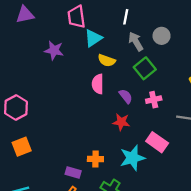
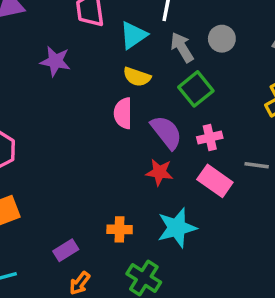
cyan triangle: (93, 38) -> (133, 35), moved
purple semicircle: (126, 96) -> (166, 132), size x1.5
pink rectangle: (157, 142) -> (215, 181), moved
purple rectangle: (73, 172) -> (66, 250), moved, turned -48

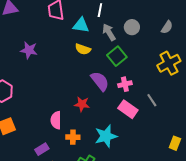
cyan triangle: (133, 35) -> (81, 25), turned 42
purple star: (55, 61) -> (29, 50), moved
pink semicircle: (123, 113) -> (56, 120), moved
gray line: (257, 165) -> (152, 100), turned 48
red star: (159, 172) -> (82, 104), moved

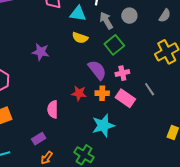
purple star: (29, 50) -> (41, 52), moved
orange cross: (73, 137) -> (102, 93), moved

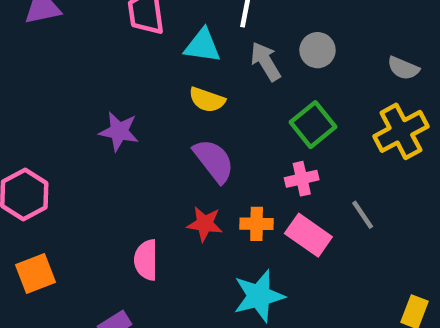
gray semicircle: (165, 16) -> (403, 68), moved, turned 80
green square: (114, 45) -> (313, 125), moved
purple semicircle: (97, 70) -> (214, 161), moved

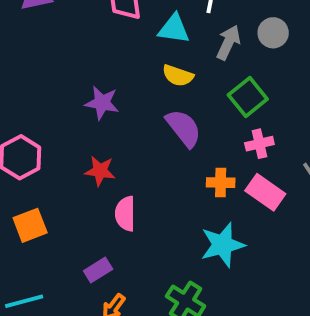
gray arrow: (266, 61) -> (228, 43), turned 56
green square: (313, 125) -> (248, 97), moved
red star: (205, 224) -> (100, 171), moved

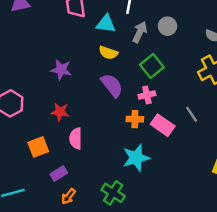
pink cross: (259, 144) -> (147, 95), moved
orange square: (30, 225) -> (38, 147), moved

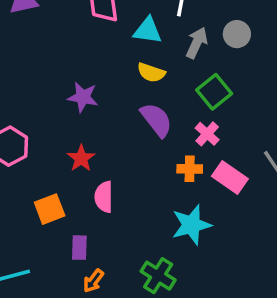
pink cross: (147, 95) -> (207, 134), turned -35
red star: (60, 112) -> (81, 158), turned 30
purple rectangle: (59, 174) -> (79, 248), turned -56

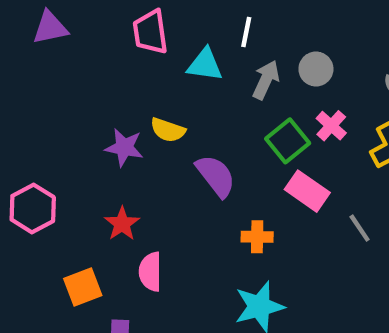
yellow semicircle: (151, 73) -> (168, 130), moved
pink cross: (207, 134) -> (331, 126), moved
pink rectangle: (230, 178) -> (307, 191), moved

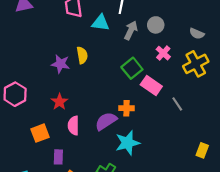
yellow semicircle: (168, 130) -> (82, 55), turned -119
green square: (288, 141) -> (132, 68), moved
purple semicircle: (216, 176) -> (106, 121), moved, turned -85

